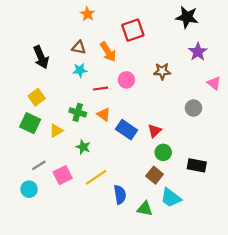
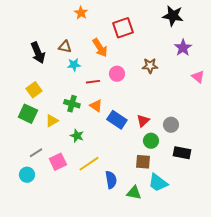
brown triangle: (79, 47) -> (65, 47), moved
gray circle: (193, 108) -> (171, 125), moved
brown square: (155, 175) -> (143, 162), turned -35

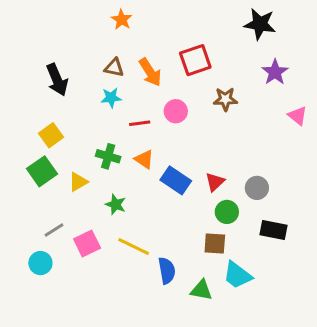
red square: (123, 28) -> (195, 60), moved
brown triangle: (65, 47) -> (114, 68), moved
green square: (28, 114) -> (42, 171), turned 30
yellow line: (89, 164) -> (134, 247), turned 60

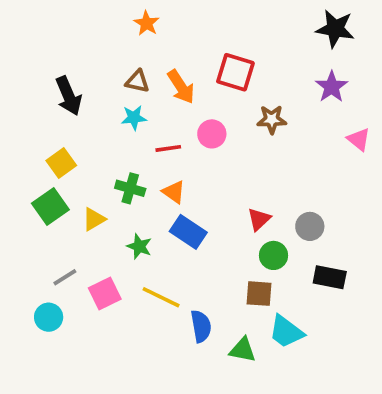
black star: (260, 24) -> (335, 29), moved
red square: (195, 60) -> (235, 72), turned 36
blue rectangle: (176, 180) -> (188, 232), moved

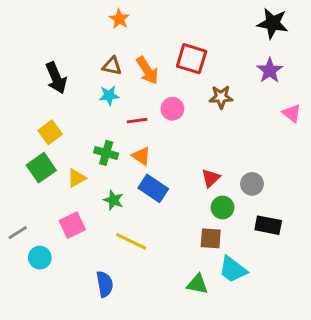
gray line: (65, 277) -> (18, 233), moved
pink square: (105, 294) -> (72, 225), moved
blue semicircle: (201, 326) -> (105, 284), moved

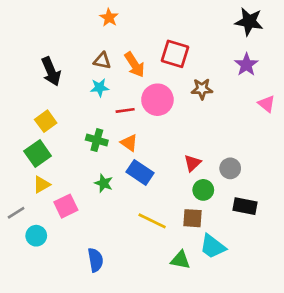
pink circle: (172, 109) -> (157, 100), size x1.5
yellow triangle: (77, 178) -> (42, 185), moved
yellow line: (131, 241) -> (152, 221), moved

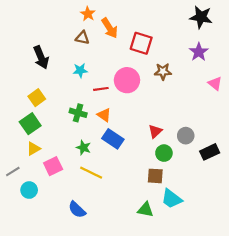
brown triangle: (102, 61) -> (82, 38), moved
orange arrow: (135, 65) -> (110, 28), moved
black rectangle: (245, 206) -> (210, 152), moved, turned -36
yellow line: (152, 221) -> (91, 173), moved
blue semicircle: (96, 260) -> (77, 210), turned 144

